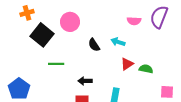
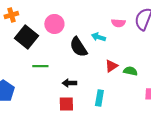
cyan arrow: (118, 42) -> (98, 37), moved
black semicircle: (94, 45) -> (78, 47), size x1.5

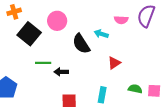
green semicircle: (130, 71) -> (135, 89), moved
black arrow: (69, 83) -> (61, 72), moved

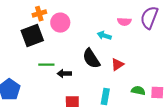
orange cross: (14, 12) -> (39, 14), moved
black square: (29, 34) -> (32, 36), turned 30
black semicircle: (81, 44) -> (91, 59), moved

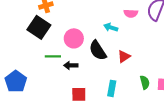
pink circle: (60, 23) -> (74, 38), moved
black square: (32, 36) -> (39, 27), turned -35
green semicircle: (138, 91) -> (145, 82), turned 64

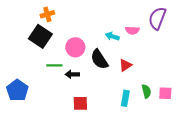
pink semicircle: (131, 13) -> (132, 30), moved
cyan rectangle: (112, 88) -> (125, 98), moved

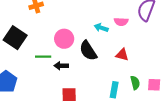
black square: (40, 36) -> (15, 38), moved
red triangle: (125, 65) -> (122, 55), moved, turned 48

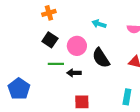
cyan arrow: (101, 28) -> (99, 24), moved
black square: (15, 38) -> (50, 40), moved, size x0.7

